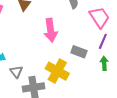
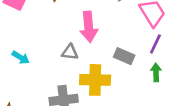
yellow cross: (57, 71) -> (95, 80), turned -30
gray triangle: (16, 72) -> (70, 52), moved, turned -48

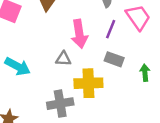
purple line: (155, 44) -> (111, 29), moved
cyan arrow: (21, 57) -> (18, 66), size x1.5

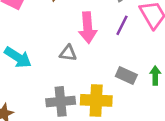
gray rectangle: (114, 59) -> (126, 75), moved
yellow cross: (88, 83) -> (96, 100), moved

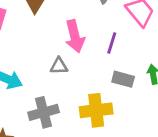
purple line: (122, 25) -> (112, 43), moved
gray cross: (61, 101) -> (44, 112), moved

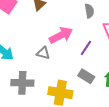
pink arrow: (75, 36) -> (61, 35), turned -120

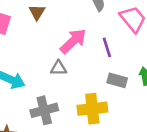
purple line: (86, 48) -> (107, 47), turned -35

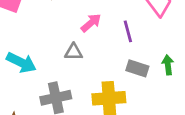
pink arrow: (73, 41) -> (91, 23), size x0.7

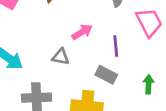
gray rectangle: (137, 68) -> (106, 75), moved

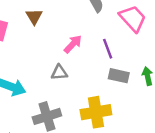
gray rectangle: (106, 75) -> (119, 76), moved

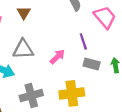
pink arrow: (73, 44) -> (57, 57), moved
gray triangle: (59, 73) -> (23, 49), moved, size x1.5

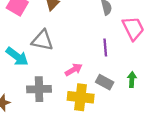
pink arrow: (57, 57) -> (74, 70), moved
gray rectangle: (92, 64) -> (105, 82), moved

